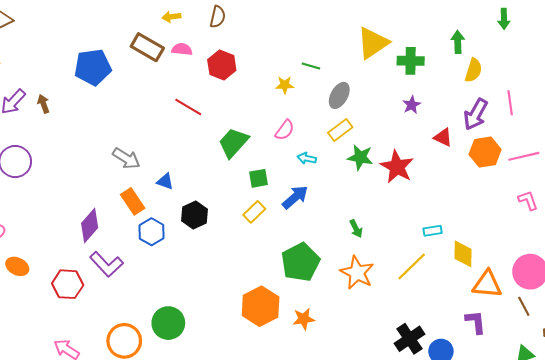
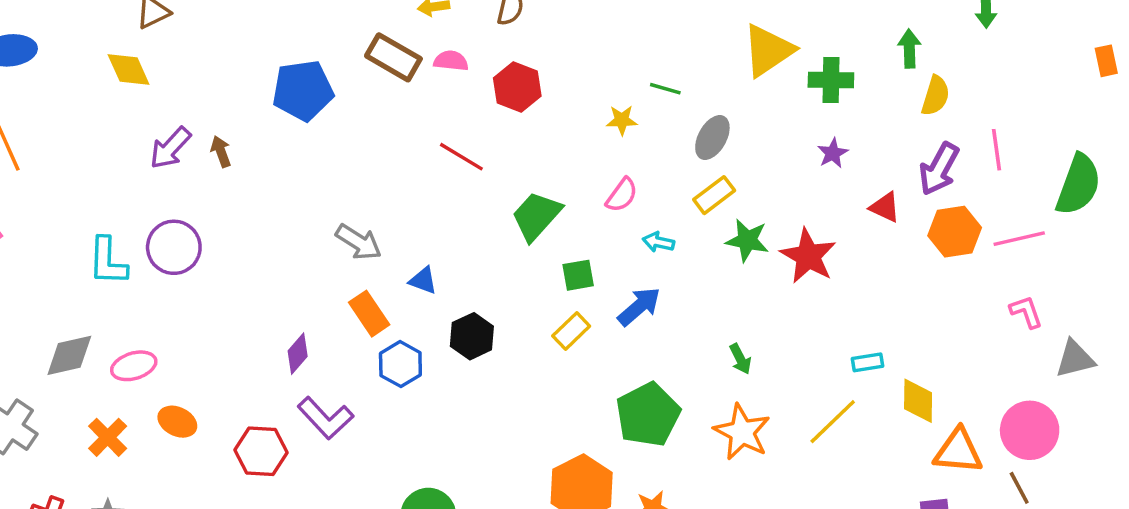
purple diamond: (90, 225) -> (298, 354), size x0.7

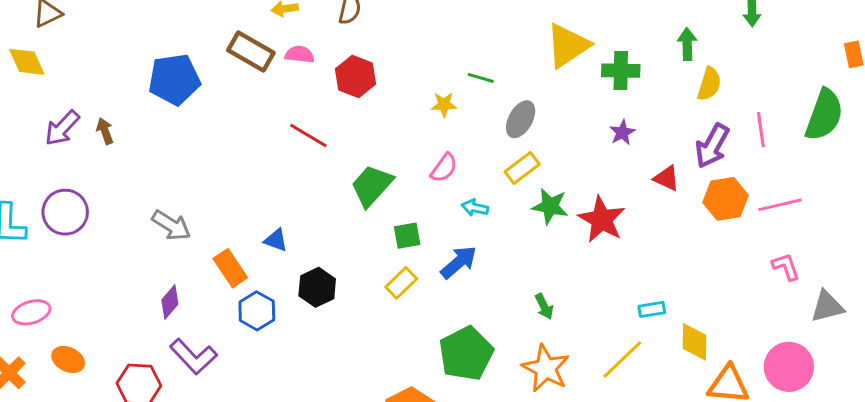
green semicircle: (1078, 185) -> (824, 115), moved
gray arrow: (359, 242) -> (171, 225), moved

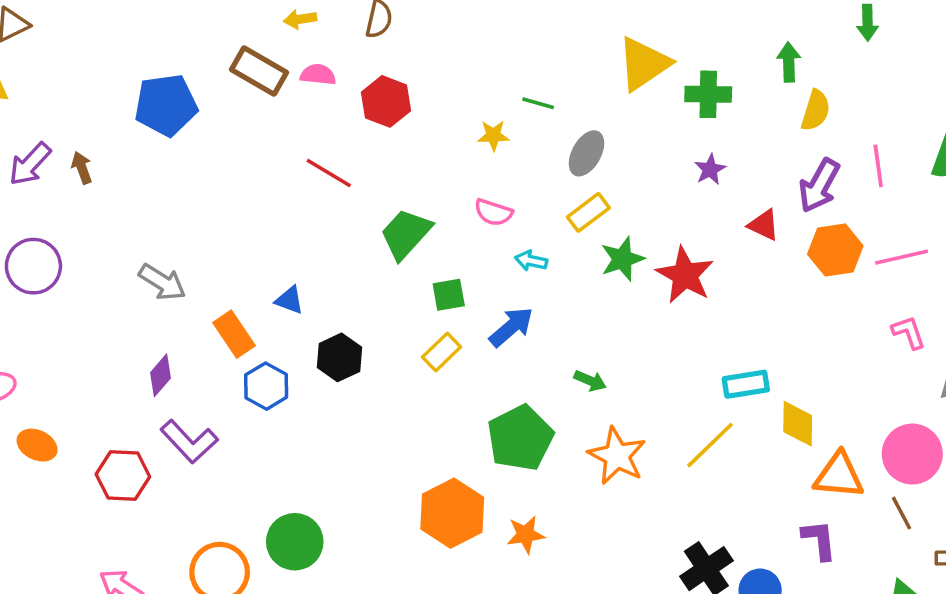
pink semicircle: (444, 168) -> (493, 212), turned 72
green star: (550, 206) -> (622, 259), turned -30
green arrow: (544, 306) -> (590, 381), moved, turned -40
cyan rectangle: (652, 309) -> (746, 384), size x1.4

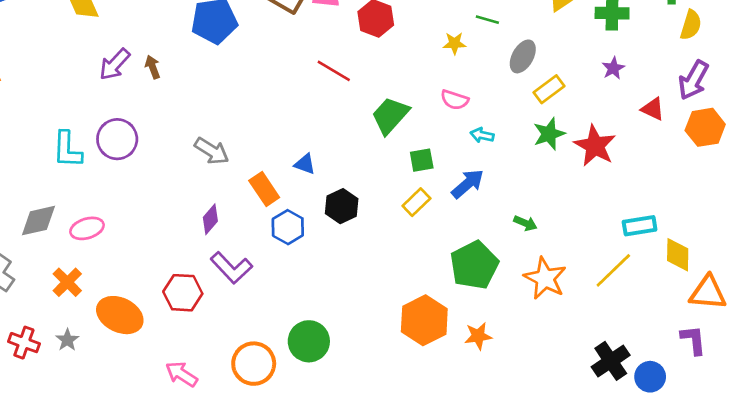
yellow rectangle: (588, 212) -> (549, 89), moved
orange ellipse: (37, 445) -> (120, 315), moved, size x1.6

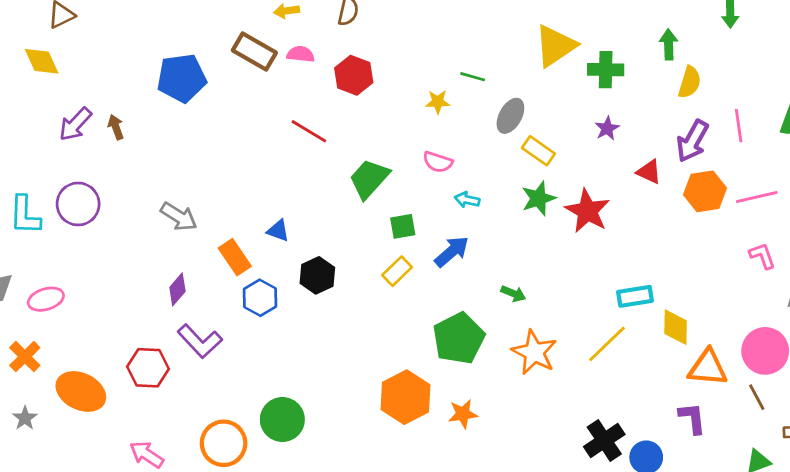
yellow rectangle: (549, 89) -> (538, 151), turned 72

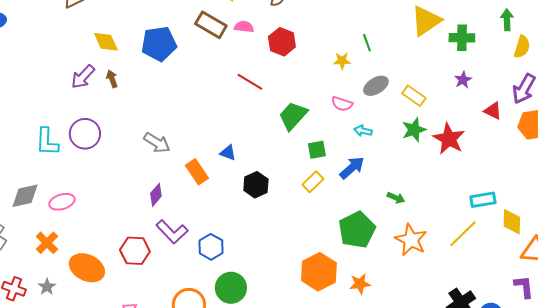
yellow diamond: (42, 61) -> (106, 42), moved
green line: (473, 77) -> (367, 43), turned 54
gray ellipse: (510, 116) -> (376, 86), moved, turned 30
blue hexagon: (260, 298) -> (211, 247), moved

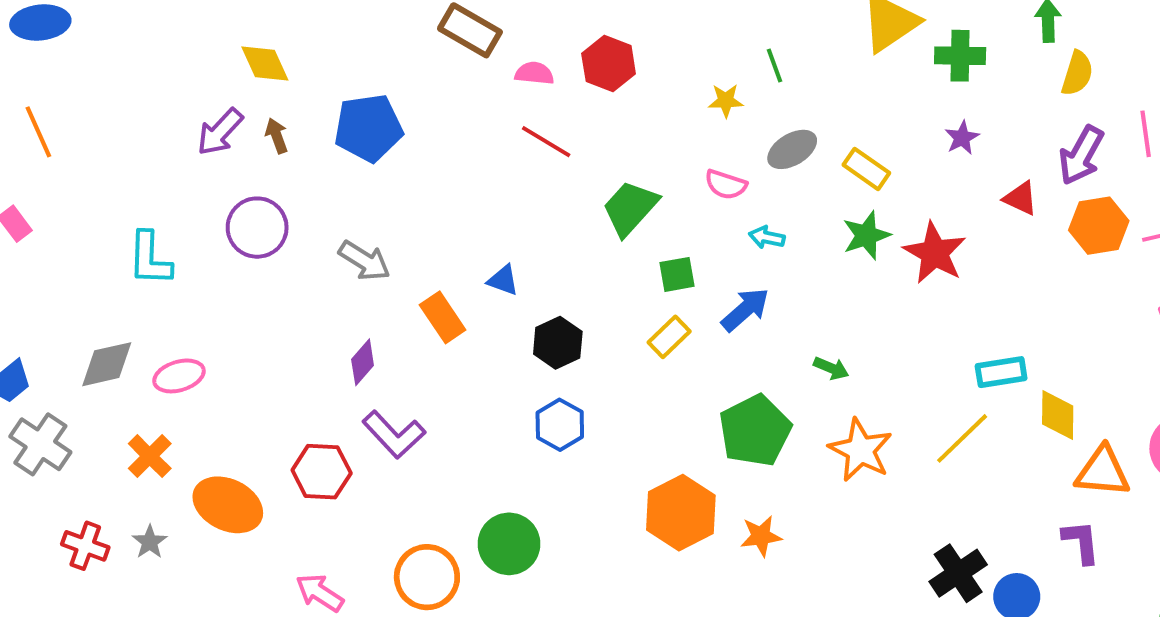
pink semicircle: (244, 27) -> (534, 73), moved
blue pentagon: (159, 44) -> (368, 128), moved
purple circle: (85, 134) -> (257, 228), moved
blue hexagon: (211, 247) -> (560, 425), moved

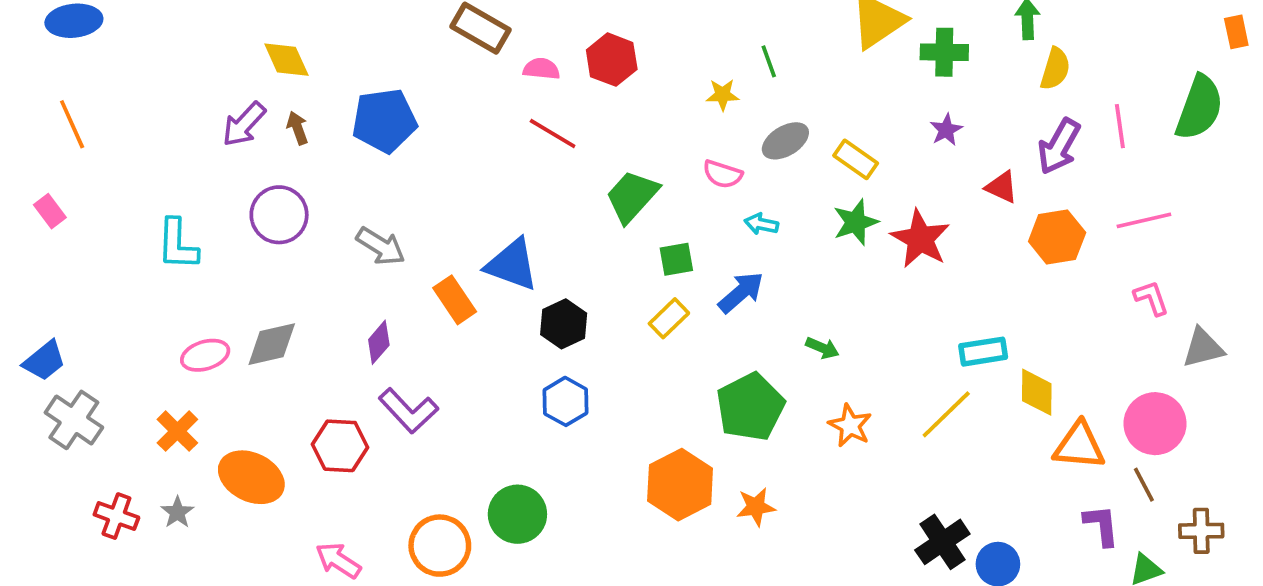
orange hexagon: (1099, 226) -> (1057, 237), moved
blue triangle: (503, 280) -> (512, 265), size x1.8
gray diamond: (107, 364) -> (272, 344), moved
orange star: (860, 450) -> (850, 425), size x0.7
purple L-shape: (1081, 542) -> (1101, 525), moved

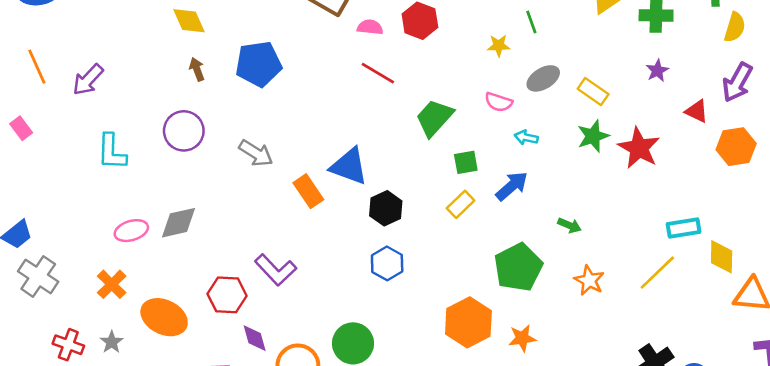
purple arrow: (244, 124) -> (88, 80), moved
purple diamond: (379, 342) -> (255, 338), moved, turned -56

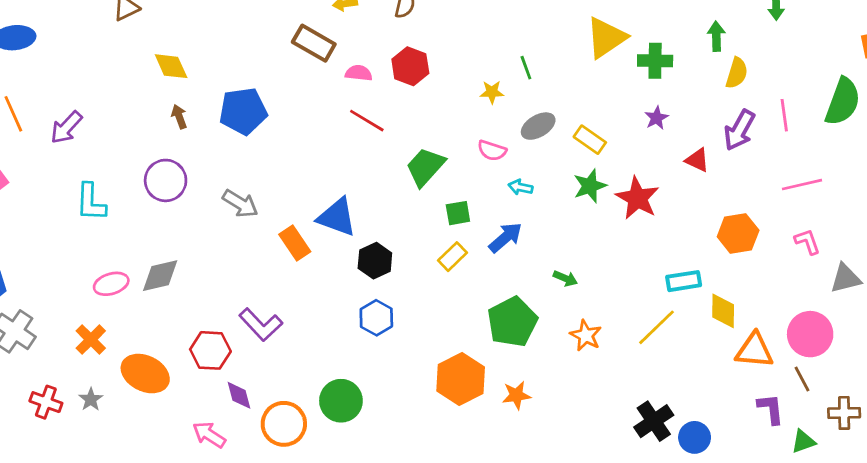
orange hexagon: (736, 147) -> (738, 233), moved

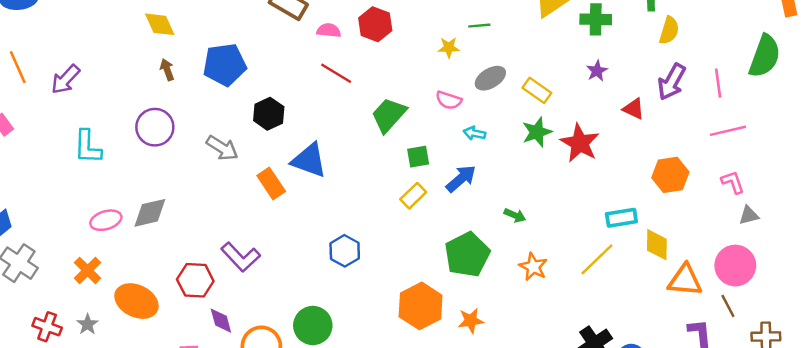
green line: (526, 68) -> (479, 26), turned -75
pink line: (784, 115) -> (718, 83), moved
black hexagon: (375, 261) -> (269, 114), moved
gray triangle: (845, 278) -> (749, 215), moved, size x0.7

